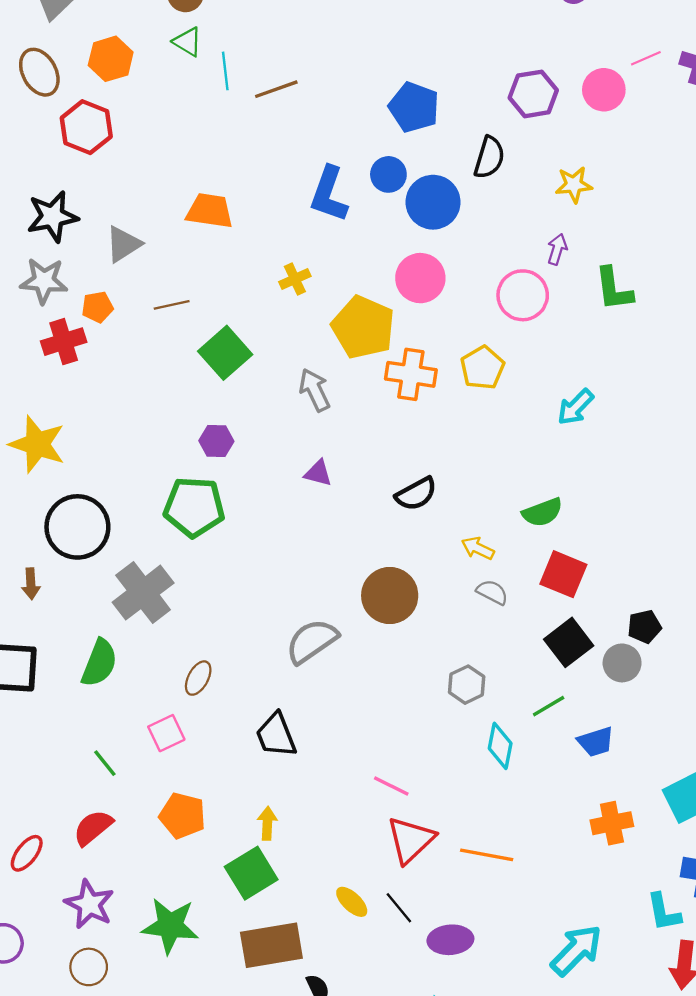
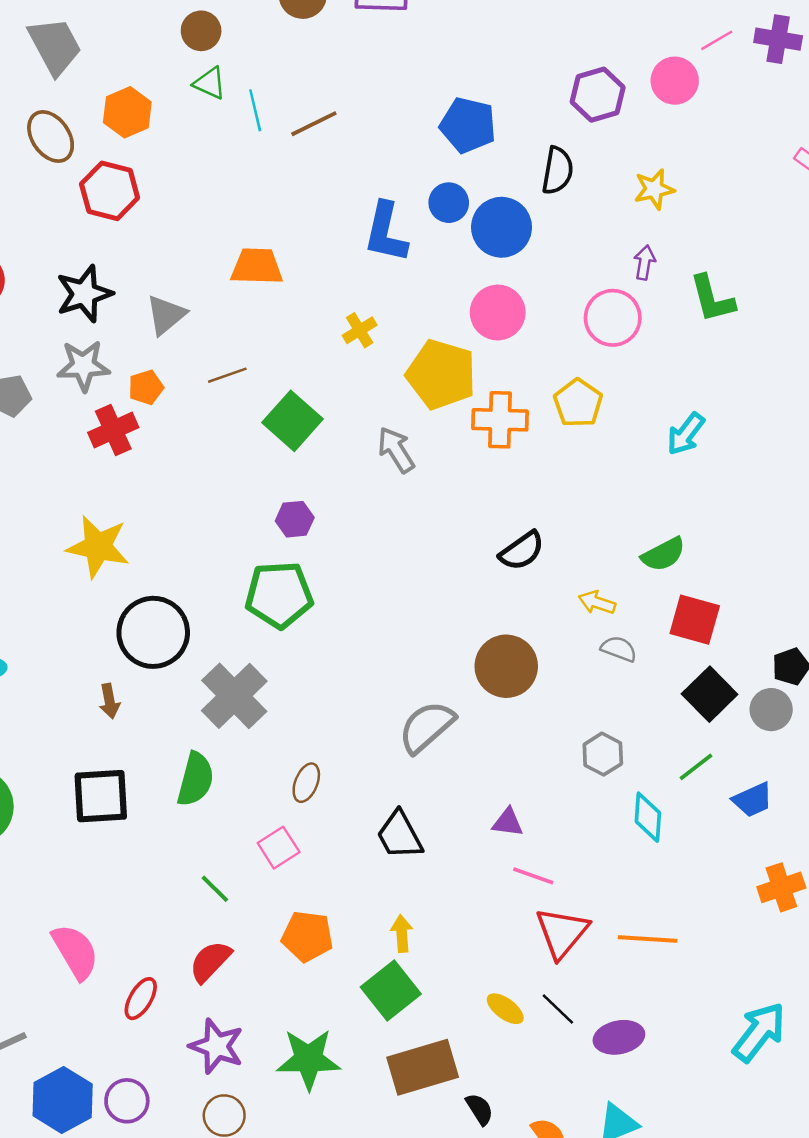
purple triangle: (318, 473) -> (508, 822), moved

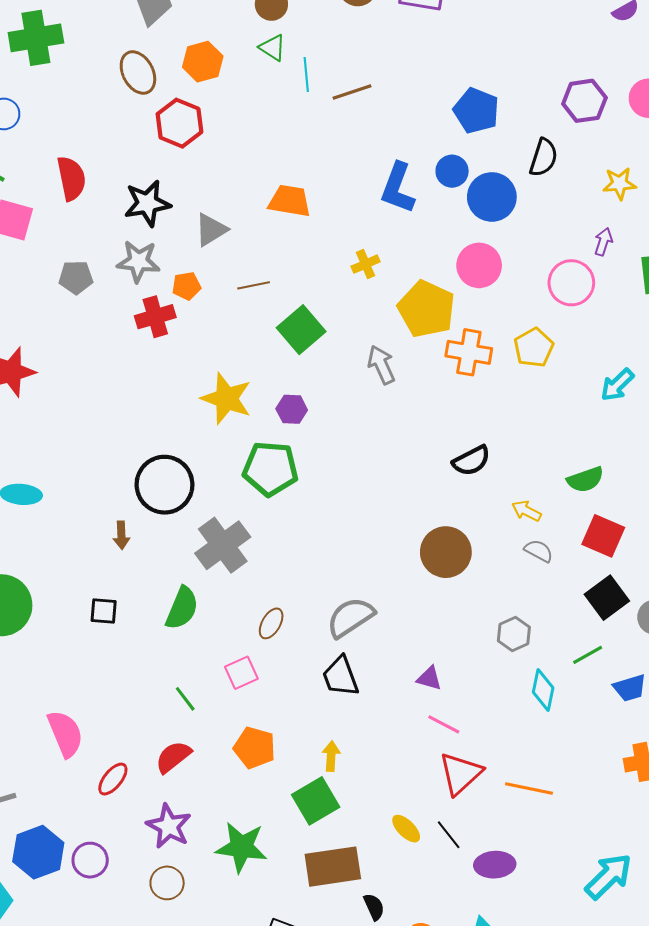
yellow star: (98, 547) -> (226, 399), moved
gray semicircle: (427, 727) -> (350, 617), moved
black square: (101, 796) -> (104, 611), size x0.6

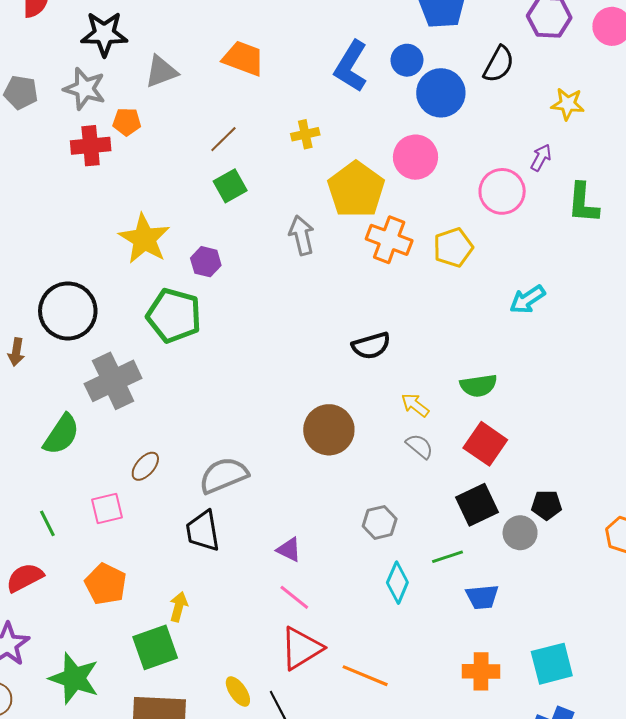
brown line: (254, 285) -> (223, 139), moved, turned -44
green square: (301, 330) -> (230, 186), size x0.7

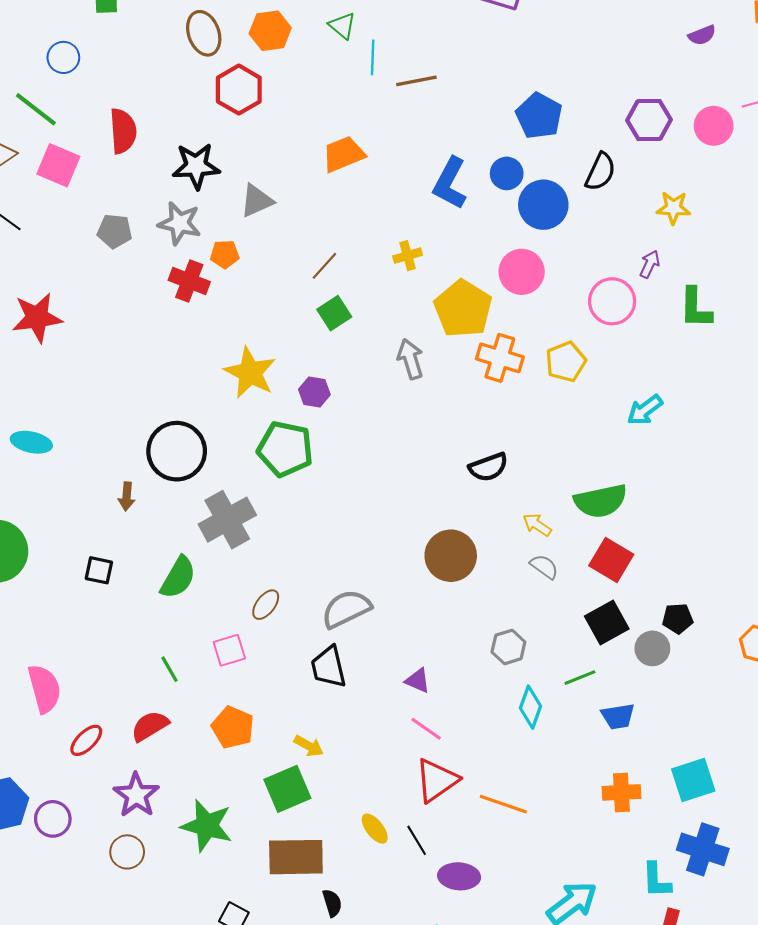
orange trapezoid: (243, 58) -> (344, 154), moved, turned -39
red cross: (91, 146) -> (189, 281), turned 30
green semicircle: (479, 386) -> (601, 501), size x1.4
yellow arrow: (179, 607) -> (309, 746), turned 108

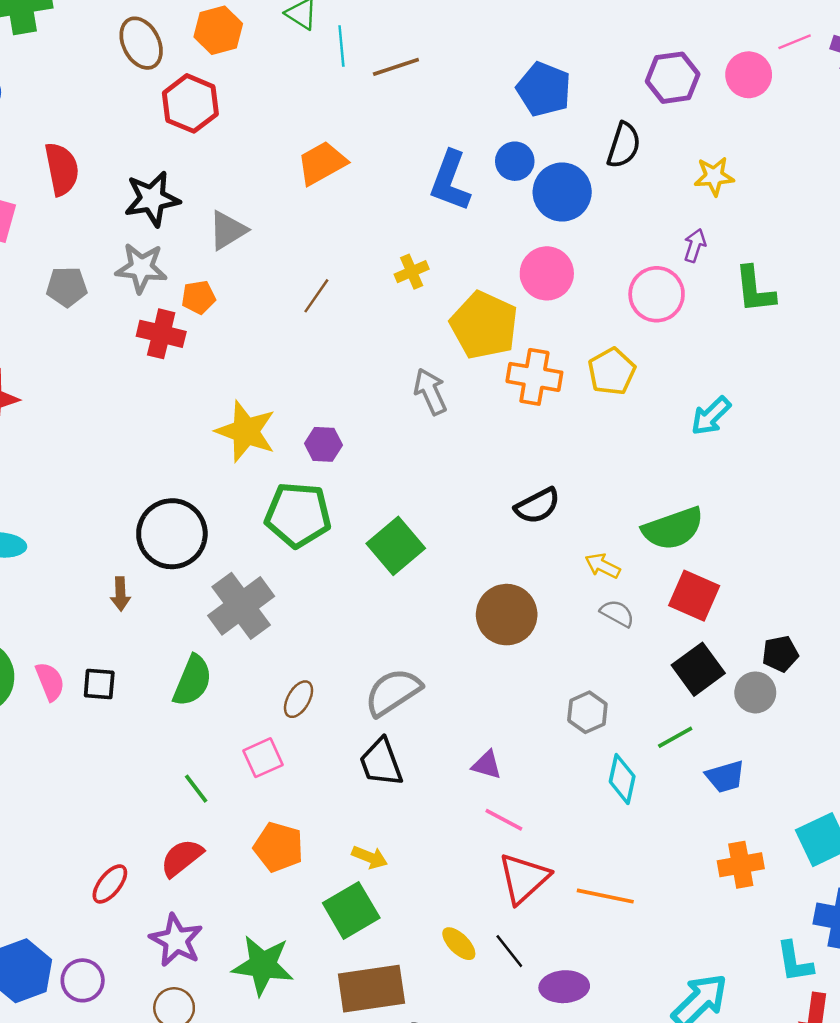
green square: (334, 313) -> (396, 546), moved, size x1.4
pink semicircle: (44, 689) -> (50, 681), moved, size x0.7

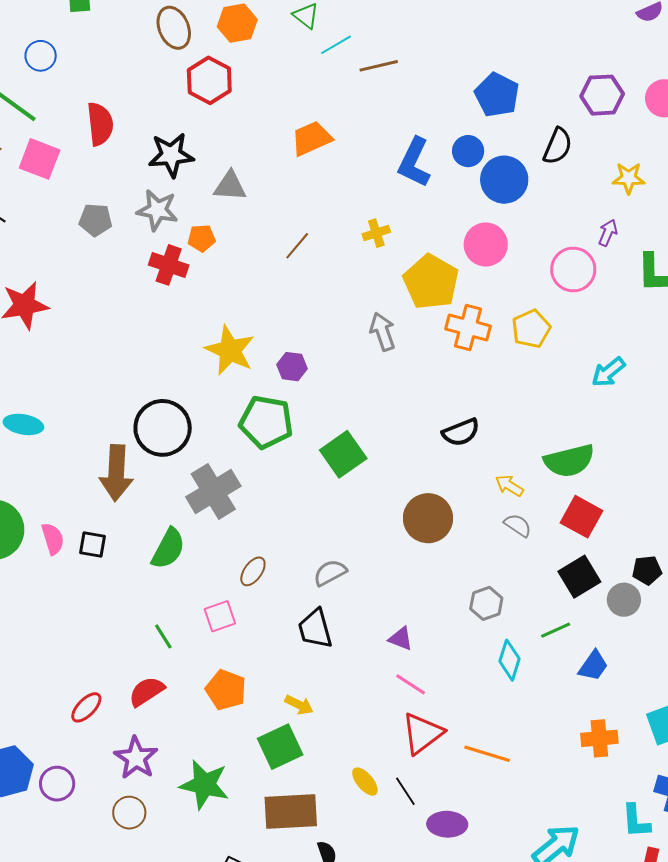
cyan line: (341, 46) -> (336, 45), turned 60
gray triangle: (228, 230) -> (230, 186), turned 30
brown arrow: (120, 594) -> (116, 473), size x2.0
gray semicircle: (393, 692) -> (330, 573), size x0.7
blue trapezoid: (725, 777) -> (593, 666), turned -44

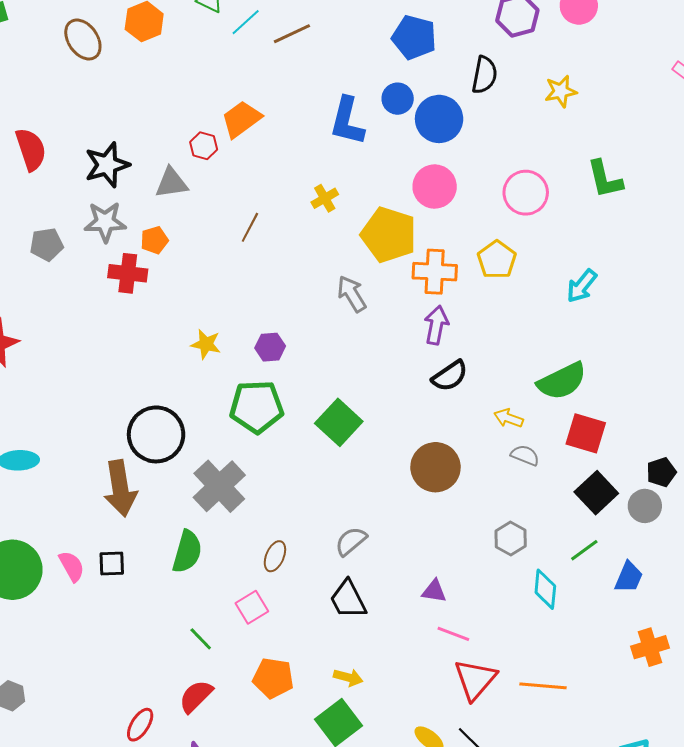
red hexagon: (209, 80) -> (204, 146), moved, size x0.6
purple arrow: (608, 233) -> (436, 325), moved, size x1.4
yellow star: (230, 350) -> (206, 344), size x0.6

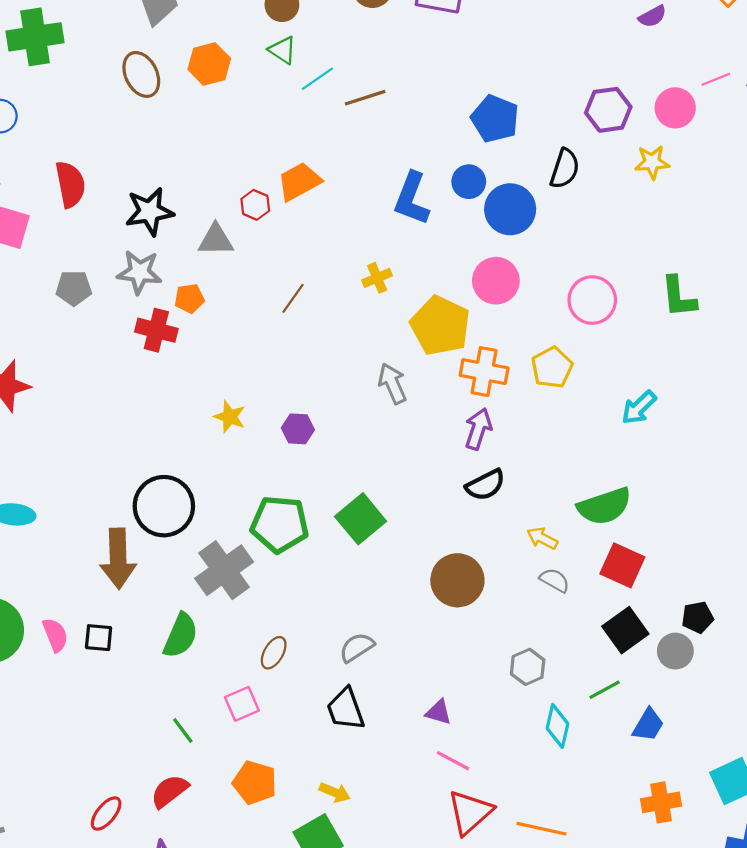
yellow star: (561, 91) -> (652, 162), moved
green pentagon: (256, 407) -> (280, 524), moved

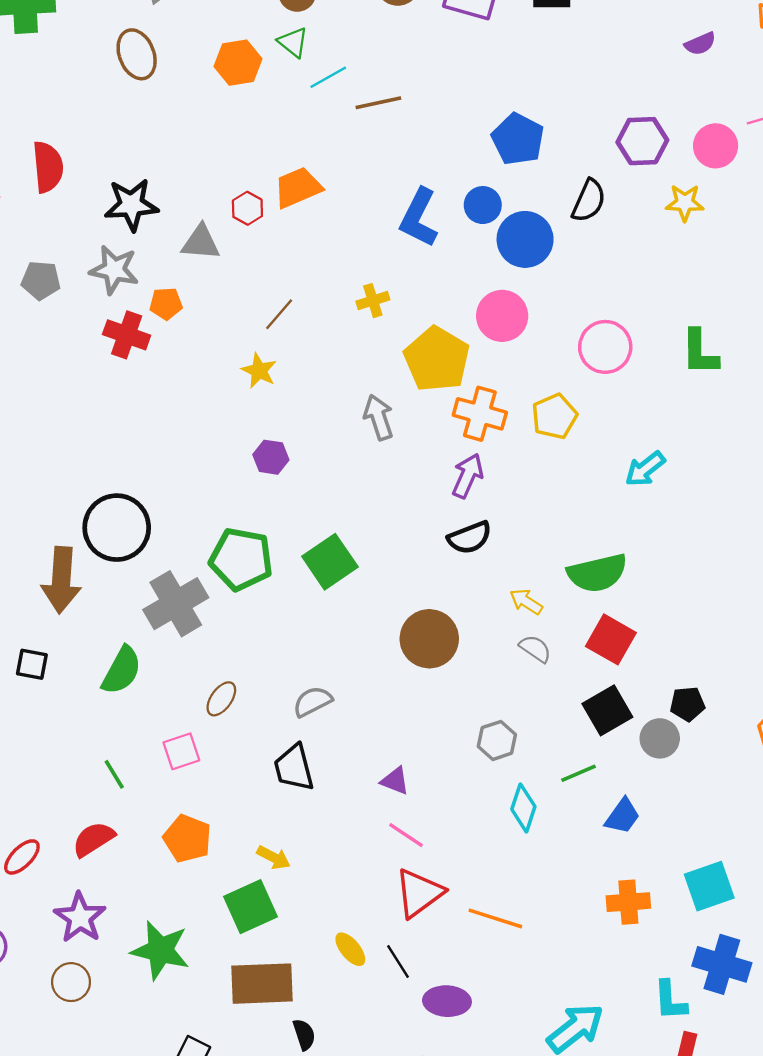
orange hexagon: (209, 64) -> (238, 63), moved
yellow star: (230, 417) -> (259, 371), moved

